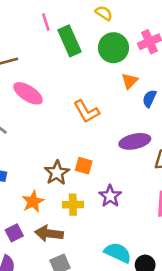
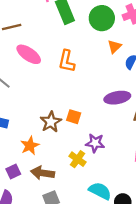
orange L-shape: (86, 111) -> (67, 61), moved, turned 40
purple star: (110, 196) -> (95, 143), turned -30
yellow cross: (73, 205) -> (78, 159), moved, turned 35

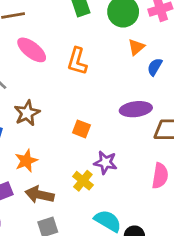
brown star: (51, 122) -> (27, 113), moved

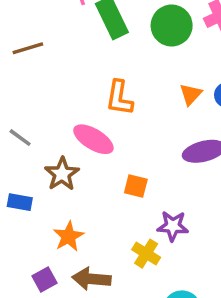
orange triangle: (136, 47) -> (191, 94), moved
pink ellipse: (32, 50) -> (93, 139), moved

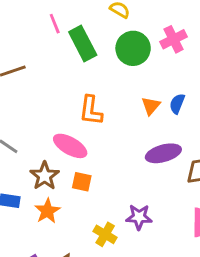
orange square: (136, 186) -> (82, 182), moved
orange star: (69, 236) -> (47, 211), moved
yellow cross: (146, 254) -> (105, 234), moved

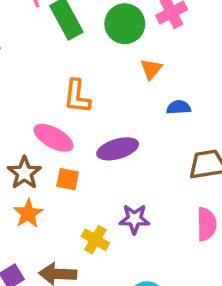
blue semicircle: (177, 104) -> (179, 107), moved, turned 66
orange triangle: (151, 106) -> (151, 69), moved
purple ellipse: (163, 153) -> (118, 149), moved

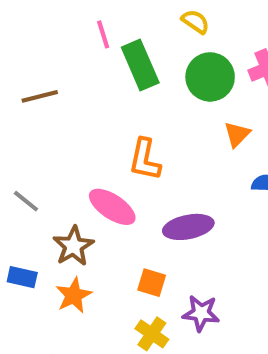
orange square: (68, 179) -> (152, 283), moved

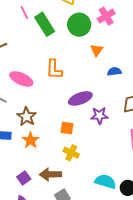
pink ellipse: (112, 207) -> (21, 79), moved
purple star: (201, 313) -> (99, 116), moved

